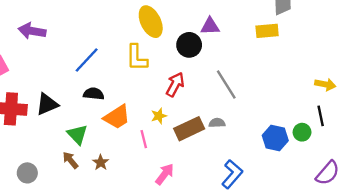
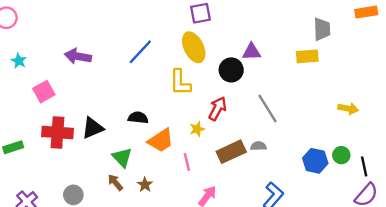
blue line: (87, 60) -> (140, 52), moved
yellow arrow: (325, 84) -> (348, 109), moved
yellow star: (159, 116) -> (197, 129), moved
black line: (321, 116) -> (364, 166), moved

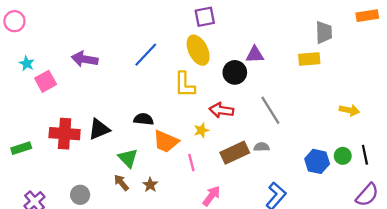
pink square: (44, 92) -> (46, 81), moved
red arrow: (218, 109) -> (221, 110), turned -110
orange trapezoid: (161, 140) -> (166, 141), turned 56
black line: (364, 166) -> (365, 155), moved

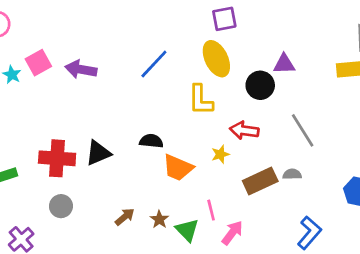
pink square: (46, 81) -> (38, 63), moved
green triangle: (128, 158) -> (187, 230), moved
pink line: (191, 163) -> (211, 210), moved
brown arrow: (121, 183) -> (125, 217), turned 90
gray circle: (80, 195) -> (61, 206), moved

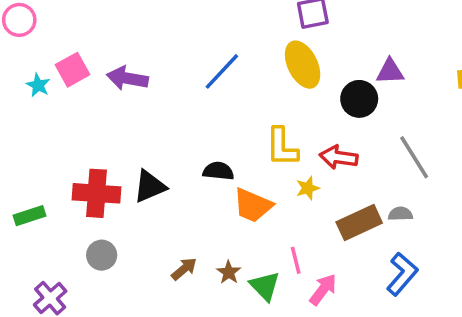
yellow L-shape: (200, 100) -> (282, 147), moved
blue L-shape: (309, 233) -> (402, 274), moved

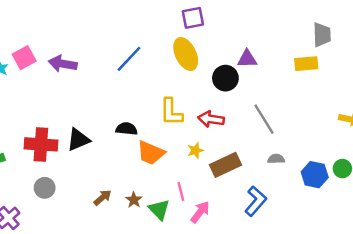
yellow star: (308, 188) -> (195, 150), moved
gray semicircle: (400, 214) -> (276, 159), moved

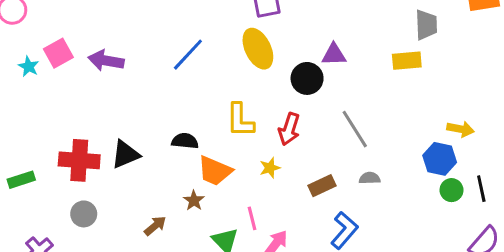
red arrow: (211, 119) -> (289, 129), turned -80
brown rectangle: (225, 165) -> (322, 186), moved, size x0.7
blue hexagon: (315, 175) -> (440, 159), moved
brown star: (134, 200) -> (194, 201), moved

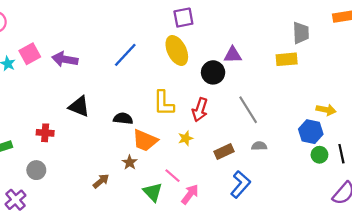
black triangle: (125, 154) -> (79, 106), moved, turned 45
red cross: (79, 160) -> (45, 133), size x0.6
gray circle: (84, 214) -> (36, 170), moved
pink line: (252, 218) -> (172, 176), turned -35

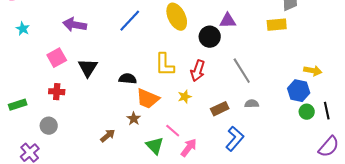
pink square: (30, 54) -> (57, 58), moved
black triangle: (79, 106) -> (88, 68), turned 40

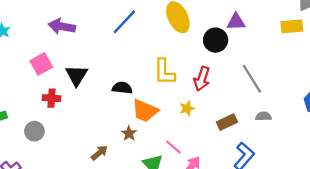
red cross: (57, 92) -> (52, 98), moved
gray circle: (49, 126) -> (34, 131), moved

